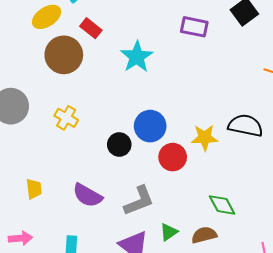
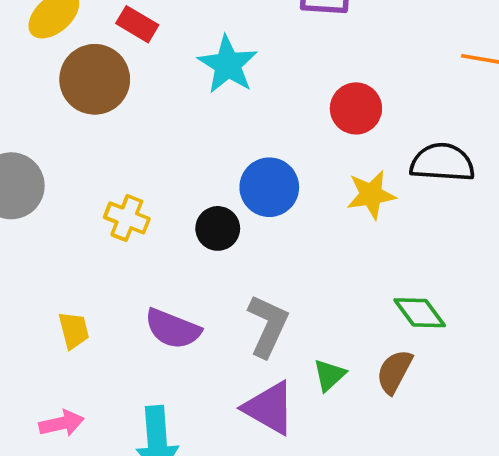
yellow cross: (66, 118) -> (127, 218), moved
red circle: (173, 157) -> (356, 108), moved
gray L-shape: (139, 201) -> (268, 326), turned -36
brown semicircle: (204, 235) -> (394, 372), turned -40

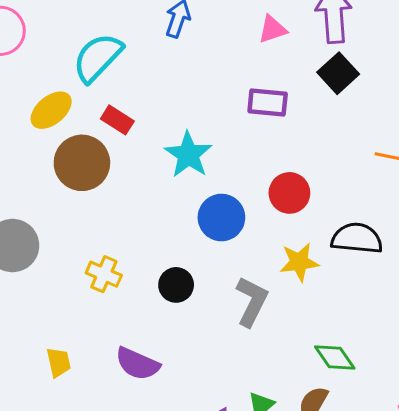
blue circle: (269, 187) -> (221, 218), moved
gray L-shape: (268, 326) -> (252, 301), moved

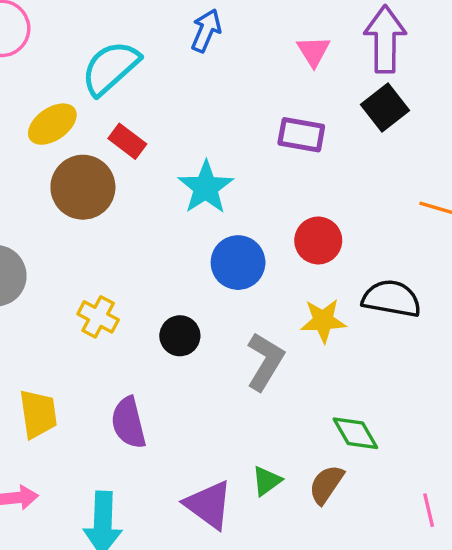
pink triangle: (272, 29) -> (313, 51), turned -48
yellow trapezoid: (59, 362) -> (38, 414), size x1.4
purple semicircle: (138, 364) -> (129, 423), turned 48

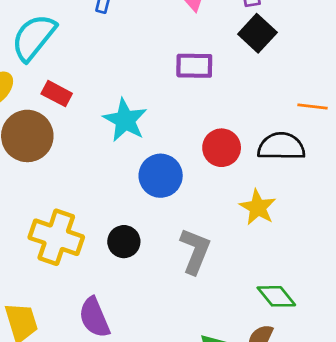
black semicircle: (391, 299) -> (281, 146), moved
yellow cross: (98, 317) -> (56, 237), size x1.6
yellow star: (323, 321) -> (258, 207), moved, turned -30

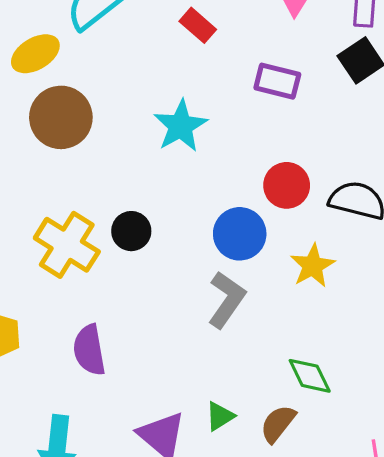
red rectangle: (57, 94) -> (198, 25), moved
blue circle: (161, 176) -> (240, 234), moved
black circle: (124, 242) -> (131, 231), moved

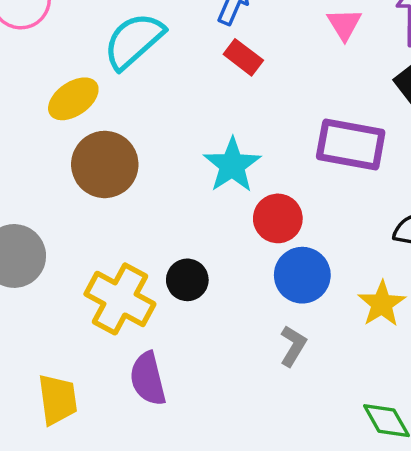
purple rectangle: (277, 81) -> (351, 145), moved, size x1.4
red circle: (287, 185) -> (278, 218), moved
gray L-shape: (227, 300) -> (293, 346), size x0.7
purple semicircle: (89, 350) -> (148, 379), moved

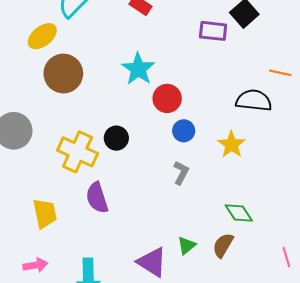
purple rectangle: (351, 145) -> (213, 31), moved, size x0.7
blue circle: (302, 275) -> (184, 131), size x0.7

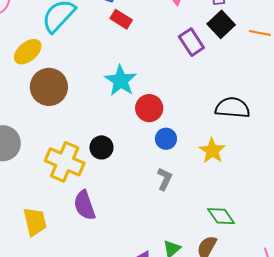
purple rectangle: (213, 31) -> (191, 42), turned 52
orange line: (280, 73) -> (260, 33), moved

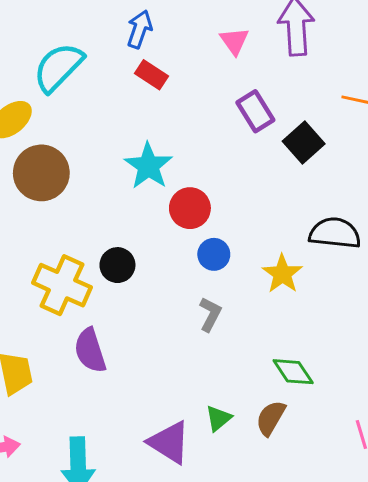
black square: (221, 24) -> (304, 143), moved
black semicircle: (232, 108) -> (335, 233), moved

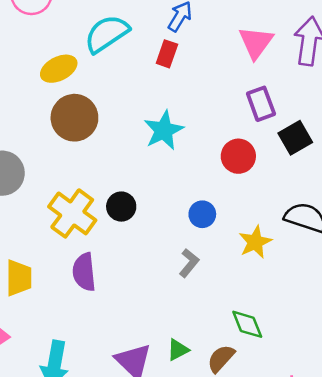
pink triangle: (234, 41) -> (256, 42), size x1.4
red rectangle: (151, 75) -> (167, 54), moved, turned 64
red circle: (190, 208) -> (238, 156), moved

